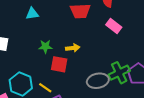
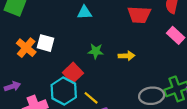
red square: (59, 64) -> (73, 73), moved, turned 30

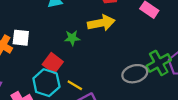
yellow arrow: (127, 56) -> (101, 23), moved, size x1.6

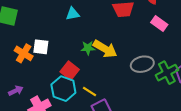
yellow arrow: (101, 23) -> (105, 49), moved, turned 40
gray ellipse: (135, 74) -> (142, 64), moved

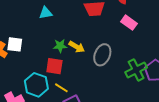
yellow arrow: (105, 49) -> (77, 47), size x0.7
gray ellipse: (142, 64) -> (102, 55), moved, turned -55
red square: (70, 71) -> (54, 66), moved, turned -30

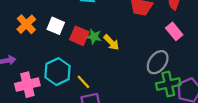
white square: (15, 44) -> (56, 26), moved
gray ellipse: (102, 55) -> (158, 62), moved
red square: (54, 66) -> (79, 36), moved

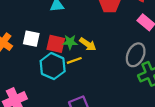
cyan hexagon: (58, 72) -> (53, 66), moved
yellow line: (83, 82) -> (74, 60), moved, turned -56

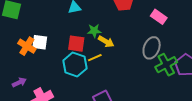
white square: (31, 39) -> (40, 42), moved
green star: (70, 42) -> (94, 31), moved

